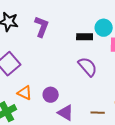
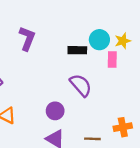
purple circle: (51, 95) -> (55, 111), moved

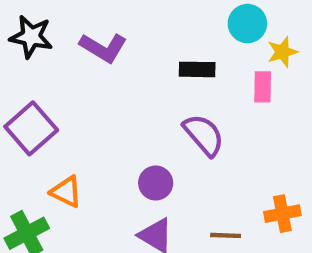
purple L-shape: (27, 39) -> (103, 48), turned 100
cyan circle: (99, 40) -> (247, 24), moved

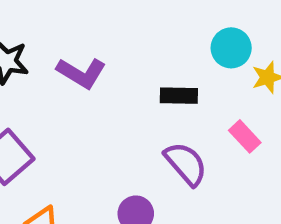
pink rectangle: (263, 87) -> (245, 136), moved, turned -44

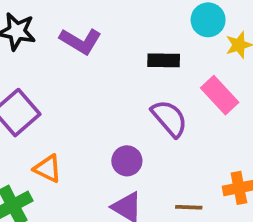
pink rectangle: (245, 136) -> (220, 95), size x1.4

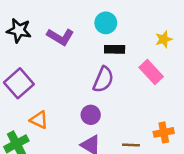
cyan circle: (208, 20) -> (106, 23), moved
purple semicircle: (169, 118) -> (103, 80), moved, turned 64

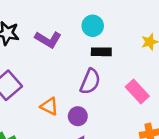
pink rectangle: (151, 72) -> (137, 91), moved
orange triangle: (39, 120) -> (49, 106), moved

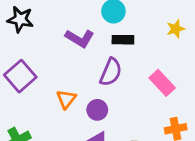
purple L-shape: (48, 39) -> (80, 38), moved
orange triangle: (49, 106) -> (66, 99), turned 42

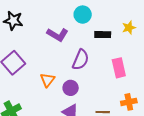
black rectangle: (123, 40) -> (103, 35), moved
pink rectangle: (162, 83) -> (119, 68), turned 30

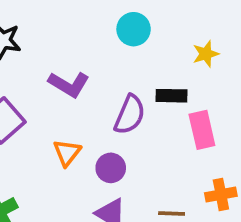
yellow star: (129, 28) -> (206, 54), moved
purple L-shape: (57, 35) -> (69, 84), moved
black rectangle: (103, 35) -> (172, 96), moved

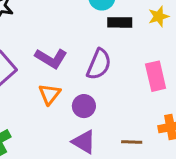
purple L-shape: (69, 84) -> (51, 58), moved
black rectangle: (172, 96) -> (120, 22), moved

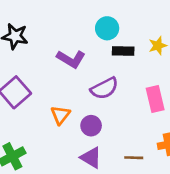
purple L-shape: (51, 58) -> (71, 59), moved
purple semicircle: (99, 64) -> (104, 88), turned 40

